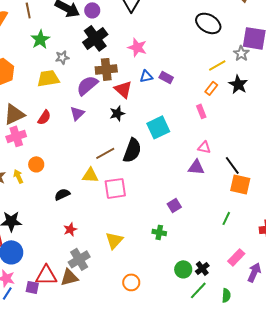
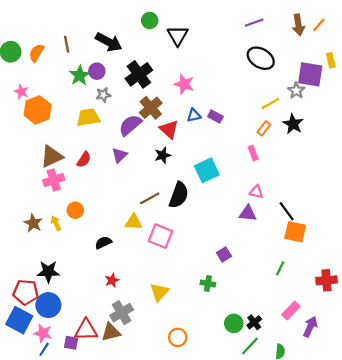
purple circle: (92, 10) -> (97, 71), moved
brown cross: (106, 69) -> (151, 108), turned -35
pink square: (115, 188) -> (160, 236), turned 30

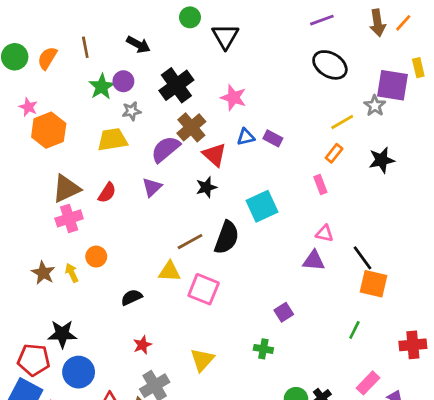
black arrow: (109, 42) -> (138, 45), size x0.7
black star: (293, 124) -> (382, 160), moved, turned 30
blue circle: (48, 305) -> (79, 372), moved

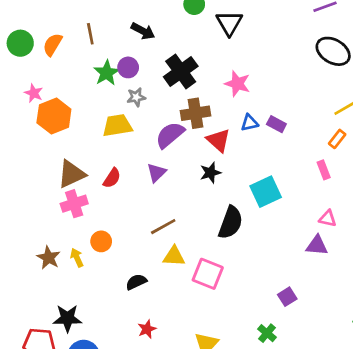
brown cross: (191, 127) -> (196, 113), turned 32
brown line: (190, 242) -> (163, 227), moved
green cross: (263, 349) -> (267, 333), turned 30

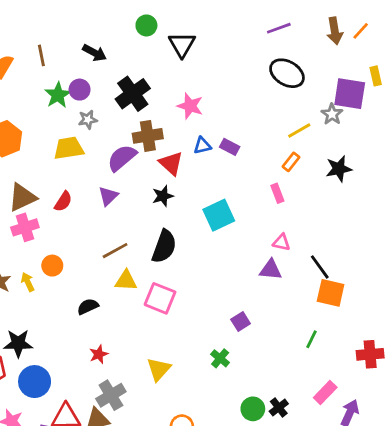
black semicircle: (231, 223) -> (164, 246), moved

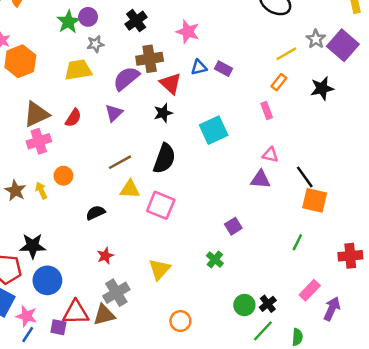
black cross: (133, 94) -> (136, 21), size x0.7
purple square: (350, 94) -> (343, 45), moved, turned 32

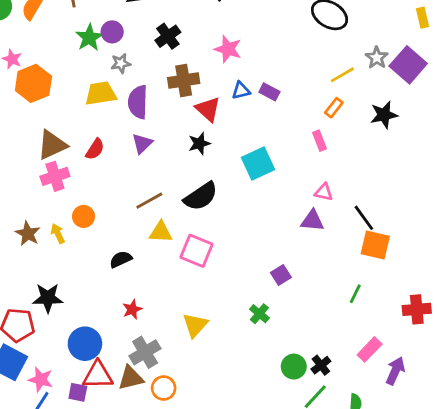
purple semicircle: (126, 78) -> (138, 102), moved, turned -48
black semicircle: (164, 158) -> (201, 196), turned 36
blue circle: (47, 280) -> (85, 344), moved
orange circle: (180, 321) -> (164, 388), moved

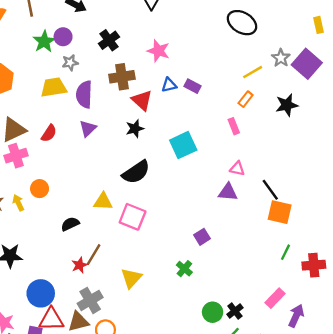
brown line: (149, 201) -> (94, 255), moved, turned -30
green line: (355, 294) -> (286, 252), moved

